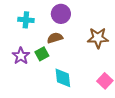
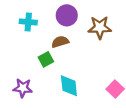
brown star: (98, 38) -> (100, 27), moved
purple star: (21, 56) -> (23, 88), moved, turned -30

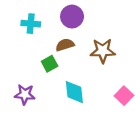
brown star: (100, 27) -> (103, 51), moved

